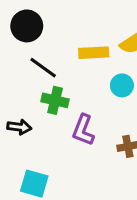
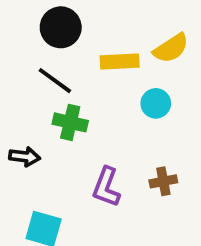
black circle: (27, 26) -> (61, 27), moved
purple L-shape: (83, 130) -> (106, 187), moved

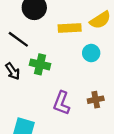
black line: (55, 81) -> (18, 39), moved
black arrow: (25, 157) -> (13, 71), moved, turned 48

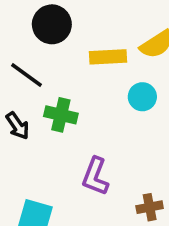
brown cross: (96, 100) -> (150, 207), moved

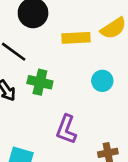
cyan circle: (142, 97) -> (102, 81), moved

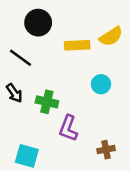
green cross: (40, 82) -> (47, 102), moved

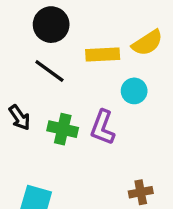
black line: (21, 58) -> (49, 71), moved
cyan circle: (101, 84) -> (134, 91), moved
purple L-shape: (68, 128) -> (103, 127), moved

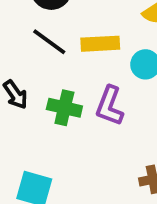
yellow rectangle: (103, 54) -> (100, 44), moved

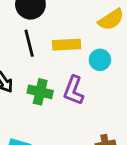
black line: (49, 42) -> (29, 43), turned 40

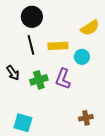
green cross: (40, 92) -> (39, 80), turned -30

